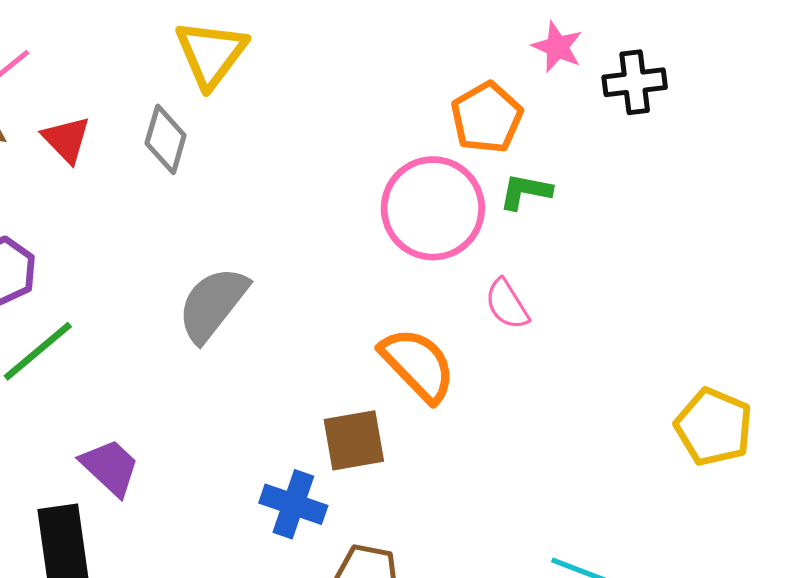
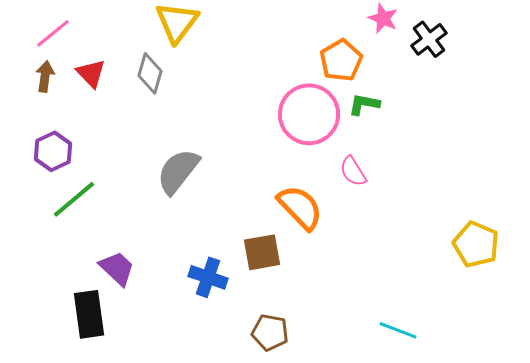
black cross: (635, 82) -> (429, 39), turned -30
blue cross: (293, 504) -> (208, 277), moved

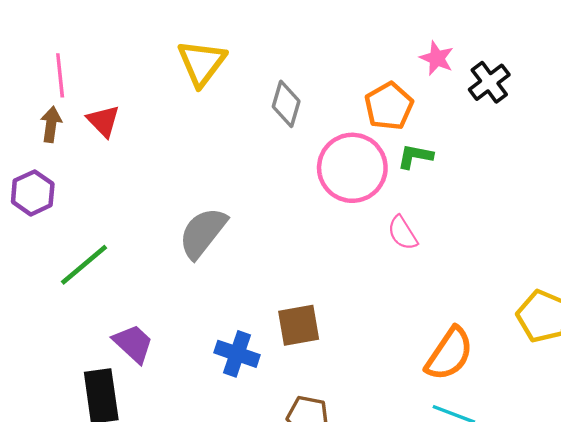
pink line: (53, 33) -> (60, 75), turned -57
gray diamond: (150, 73) -> (286, 104), moved
purple hexagon: (53, 151) -> (33, 193), moved
orange semicircle: (300, 207) -> (449, 354), moved, turned 78

